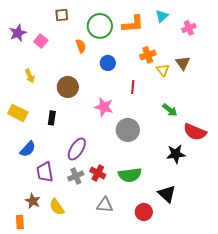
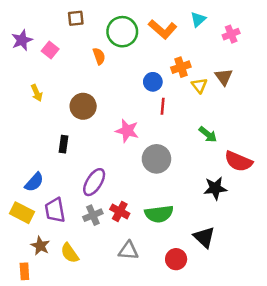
orange L-shape: (133, 24) -> (163, 29), turned 45
blue circle: (108, 63) -> (153, 82), moved
yellow rectangle: (18, 113) -> (22, 213), moved

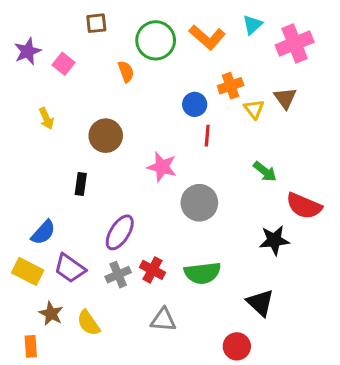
pink cross: (231, 34) -> (295, 44), size x1.6
purple trapezoid: (55, 210) -> (70, 268), turned -45
red circle: (176, 259) -> (237, 346), moved

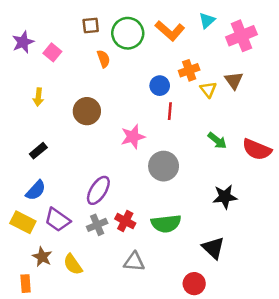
brown square: (96, 23) -> (91, 26), moved
yellow arrow: (46, 118) -> (38, 97), turned 30
pink star: (162, 167) -> (133, 137), turned -30
black rectangle: (81, 184) -> (38, 151), moved, turned 42
red semicircle: (304, 206) -> (257, 149), moved

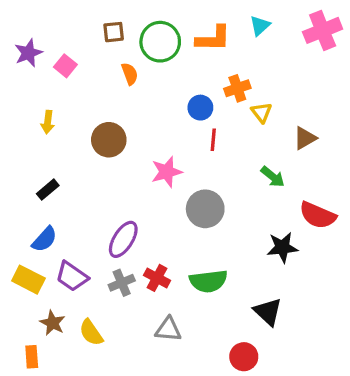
orange L-shape: (170, 31) -> (213, 38), turned -40
pink cross: (241, 36) -> (323, 30), moved
brown triangle: (234, 80) -> (305, 138), moved, turned 36
red semicircle: (257, 149) -> (318, 215), moved

